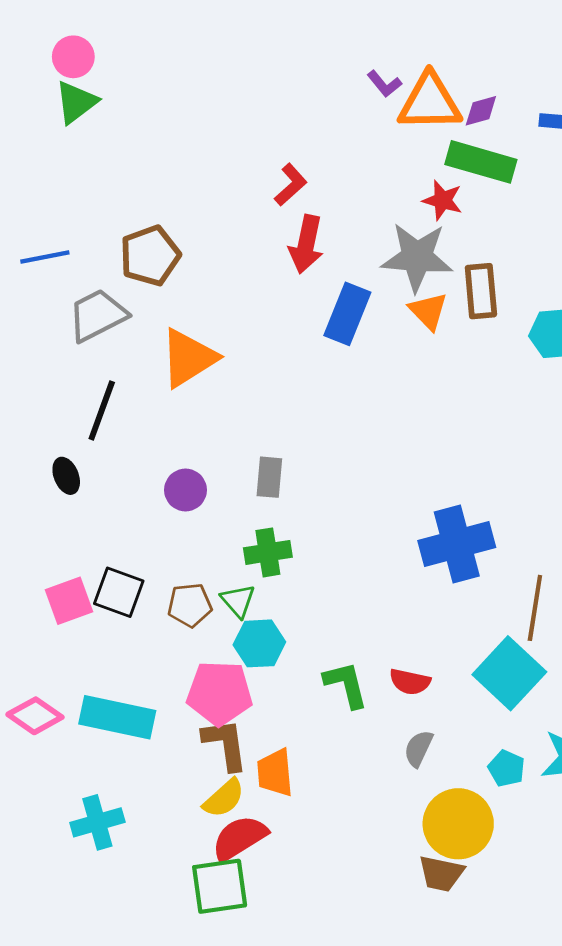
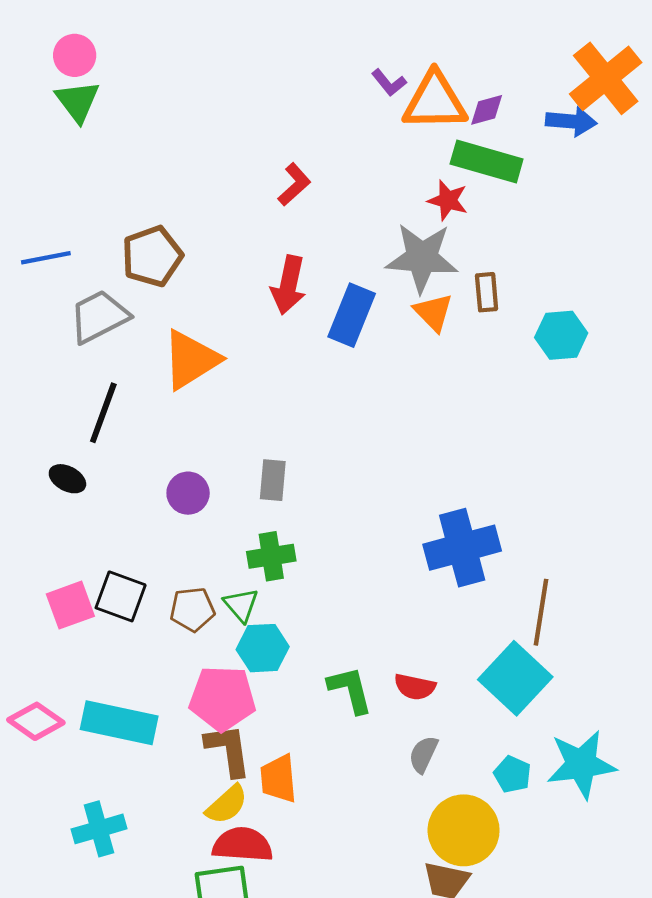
green triangle: (76, 102) -> (77, 101), turned -30
red arrow: (306, 244) -> (288, 285), moved
brown rectangle: (481, 291) -> (487, 292), size x0.7
black ellipse: (66, 476) -> (67, 479), turned -40
red semicircle: (239, 838) -> (243, 845), turned 36

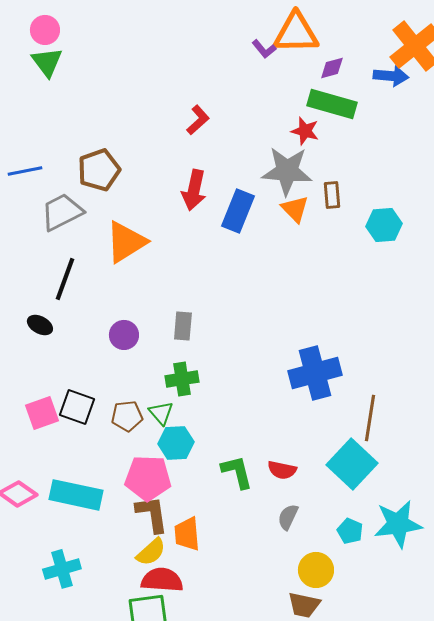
orange triangle: (435, 101) -> (296, 33), moved
yellow circle: (464, 830) -> (316, 570), size x0.7

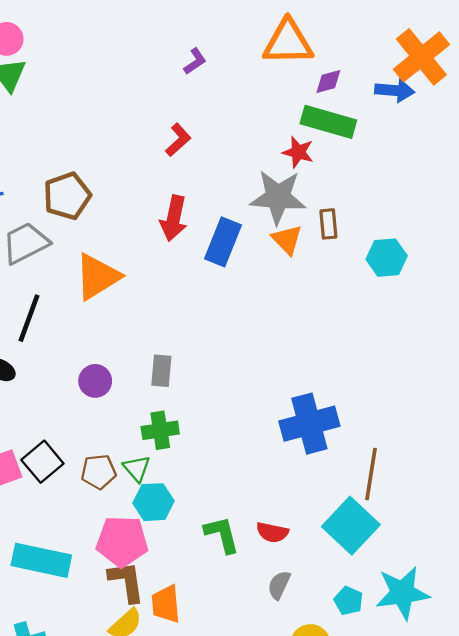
purple L-shape: (264, 49) -> (195, 61), moved, turned -85
black square: (77, 407) -> (42, 462), turned 30

